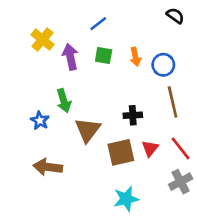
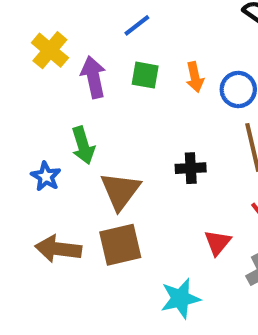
red triangle: (150, 148) -> (218, 243), moved
brown square: (121, 152) -> (120, 245), moved

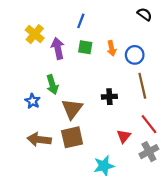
blue line: (137, 25) -> (81, 21), turned -32

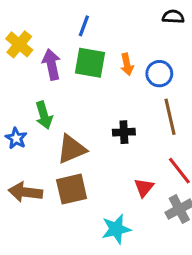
black semicircle: (145, 14) -> (173, 17), turned -32
green square: (85, 47) -> (90, 63), size x1.5
brown triangle: (72, 109) -> (72, 149), turned 30

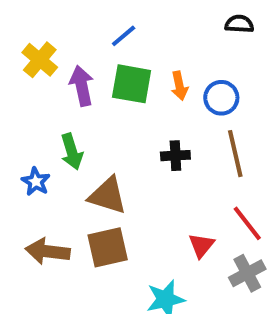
blue line: (84, 26) -> (124, 36), turned 30
black cross: (124, 132) -> (175, 156), moved
brown triangle: (72, 149) -> (108, 196), turned 40

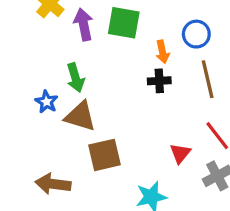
orange arrow: (179, 86) -> (162, 52), moved
brown triangle: (108, 196) -> (80, 116), moved
brown arrow: (48, 251) -> (53, 184), moved

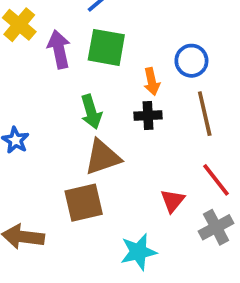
green arrow: (75, 78) -> (91, 112), moved
brown triangle: (80, 116) -> (103, 157), moved, turned -36

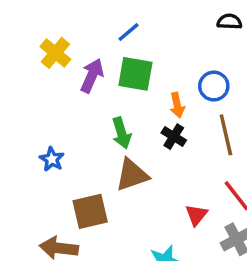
purple arrow: (59, 49) -> (92, 76), turned 36
black cross: (148, 116) -> (174, 137), turned 35
brown square: (84, 203) -> (90, 211), moved

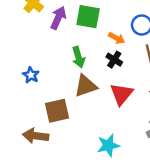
orange arrow: (177, 105) -> (117, 38), turned -49
red triangle: (196, 215) -> (121, 94), moved, size x1.5

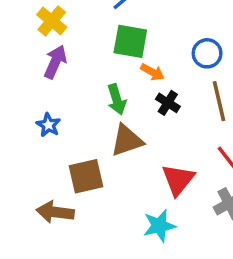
purple arrow: (58, 18) -> (55, 62), moved
orange arrow: (117, 38) -> (152, 72), moved
red triangle: (121, 94) -> (178, 180), moved

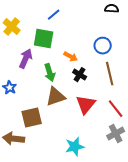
green square: (130, 41) -> (44, 39), moved
purple arrow: (55, 62) -> (26, 59), moved
red triangle: (178, 180) -> (86, 105), moved

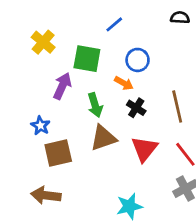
blue line: (54, 15) -> (114, 24), moved
blue circle: (103, 46) -> (138, 60), moved
brown square: (32, 118) -> (58, 153), moved

